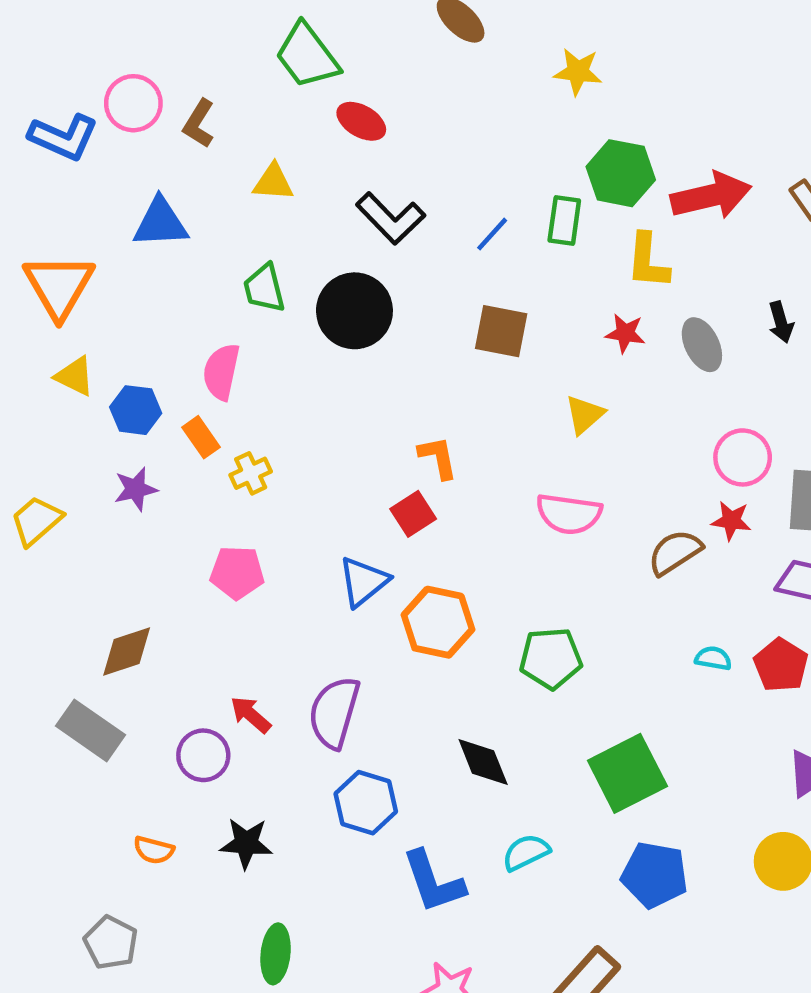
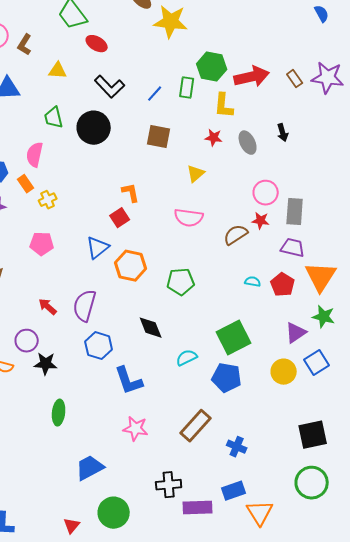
yellow star: (578, 72) -> (171, 22), moved, size x1.6
purple circle: (203, 755) -> (27, 341), moved
green square: (627, 773) -> (234, 338), moved
cyan semicircle: (526, 852) -> (187, 358), moved

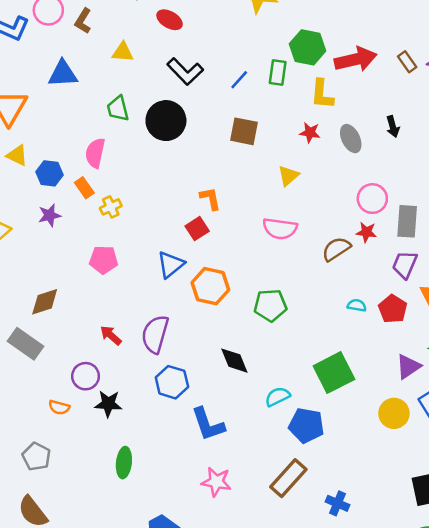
purple trapezoid: (293, 248) -> (405, 265), turned -80
blue pentagon: (227, 378) -> (306, 425), moved

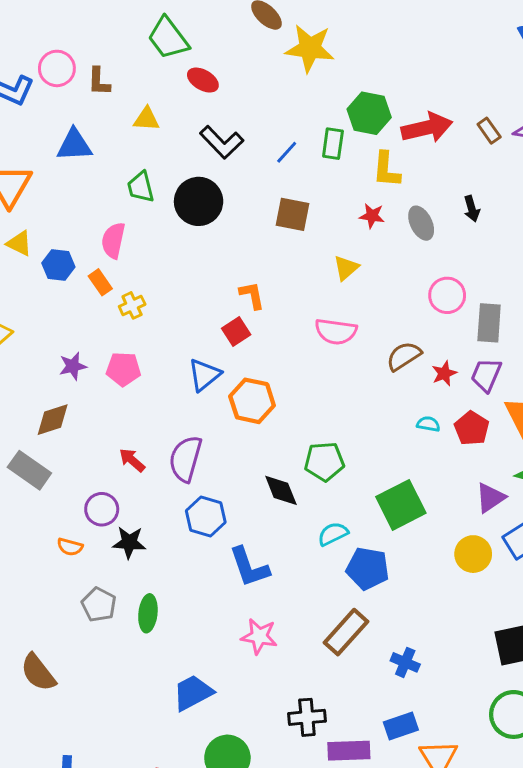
brown L-shape: (83, 21) -> (99, 81), turned -30
purple star: (50, 215) -> (73, 366), moved
red star: (366, 232) -> (444, 373), moved, turned -30
green pentagon: (270, 305) -> (324, 462), moved
gray pentagon: (36, 457) -> (99, 605), moved

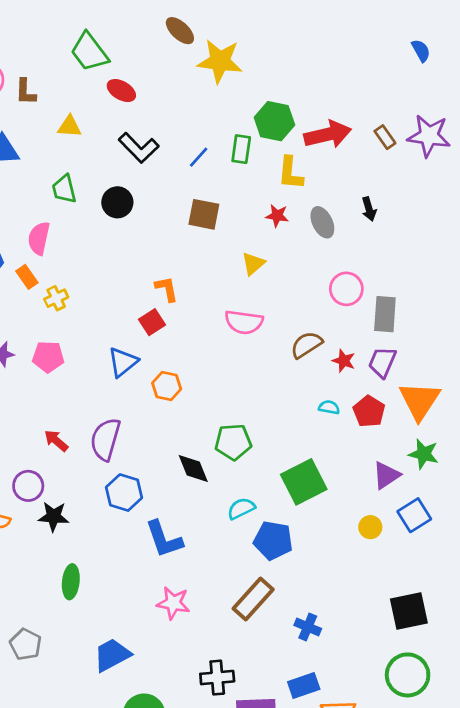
black circle: (199, 201) -> (117, 202), size x0.7
red star: (444, 373) -> (344, 361), turned -30
orange hexagon: (252, 401) -> (167, 386), size x0.7
yellow circle: (473, 554) -> (370, 527), size x0.7
gray pentagon: (99, 605) -> (26, 644), moved

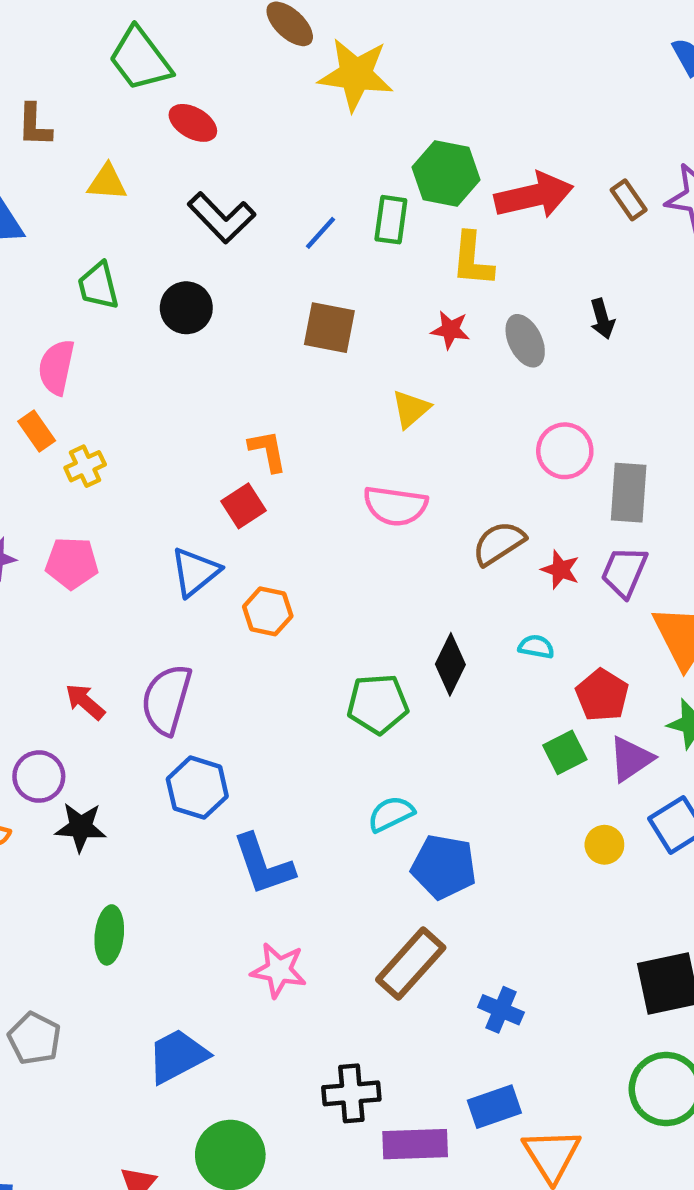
red pentagon: (369, 411) -> (602, 695), moved
black diamond: (193, 469) -> (450, 664), moved, turned 48
green square: (304, 482) -> (565, 752), moved, size x0.6

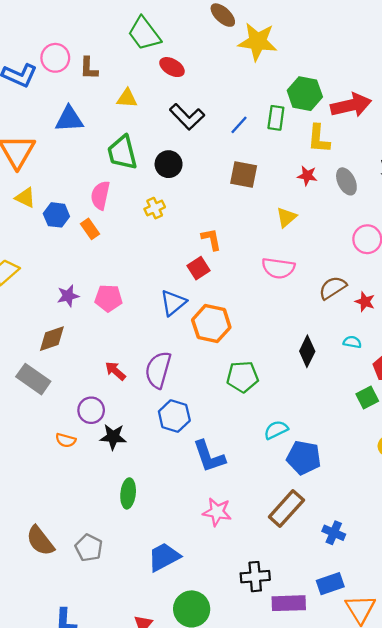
green trapezoid: (98, 286) -> (122, 153), size x1.4
yellow cross: (85, 466) -> (155, 208), moved
orange hexagon: (268, 611) -> (211, 324), size x1.5
green pentagon: (378, 704) -> (242, 377), moved

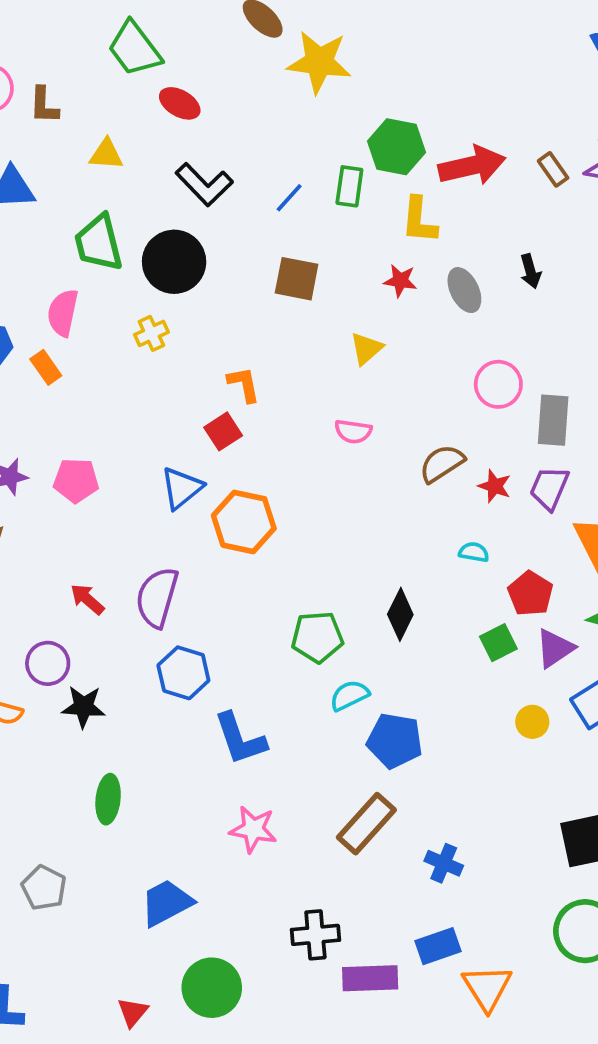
black circle: (169, 164) -> (174, 262), size x1.4
pink semicircle: (278, 268) -> (353, 431), size x0.7
black diamond: (307, 351) -> (400, 614), moved
green pentagon: (242, 377) -> (317, 637), moved

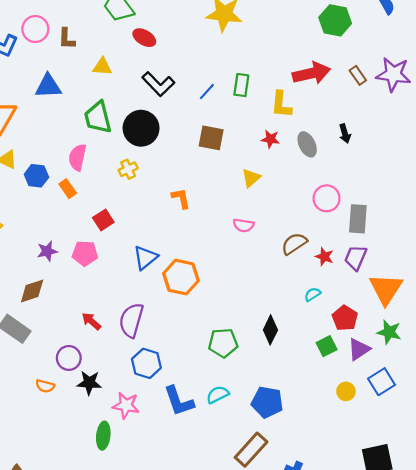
green hexagon: (397, 147) -> (335, 20), moved
red square: (223, 431) -> (103, 220), moved
cyan semicircle: (474, 552) -> (313, 294), turned -42
cyan semicircle: (349, 695) -> (218, 395), moved
pink star: (253, 829) -> (126, 405), moved

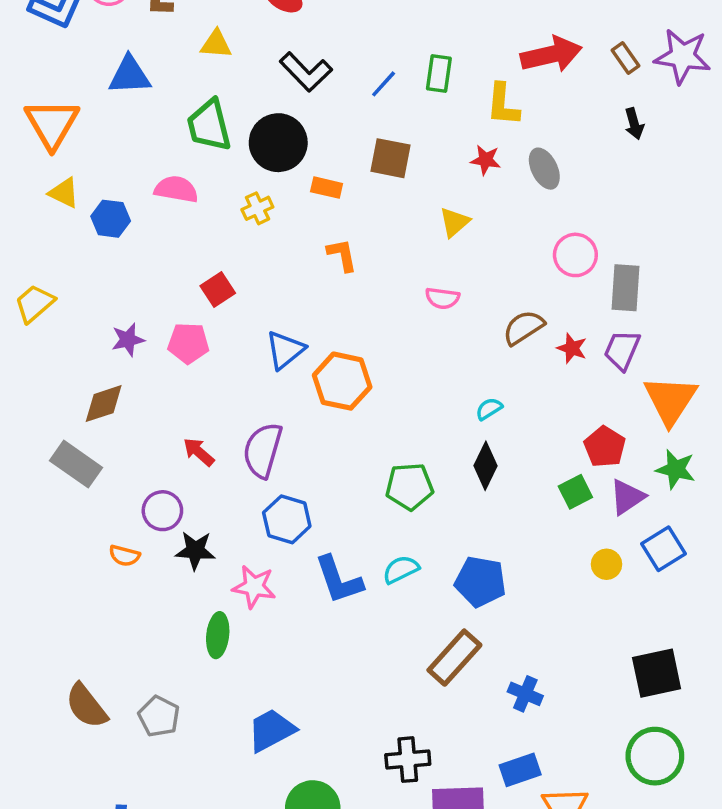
black arrow: (345, 134) -> (634, 124), moved
pink semicircle: (77, 157) -> (176, 189), turned 88
orange rectangle: (68, 189) -> (327, 188), moved, turned -42
cyan semicircle: (313, 294) -> (489, 409), moved

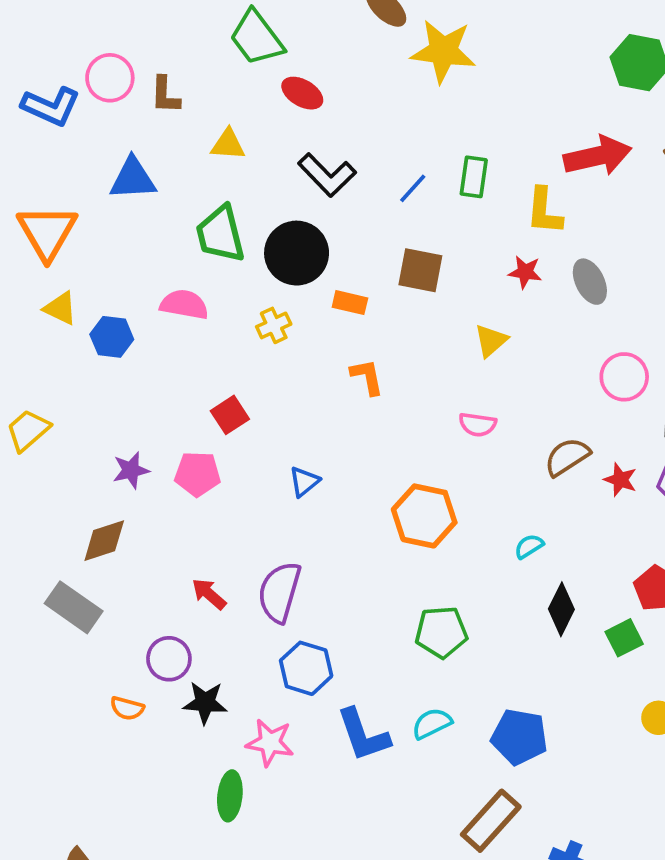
blue triangle: (285, 350) -> (304, 482), size x0.7
orange hexagon: (342, 381) -> (424, 516), moved
black diamond: (486, 466) -> (561, 609), moved

